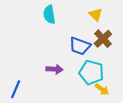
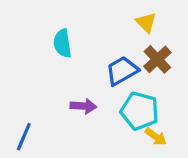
cyan semicircle: (49, 15) -> (62, 43), moved
blue trapezoid: (80, 46) -> (122, 71), turned 130

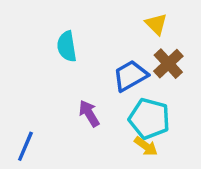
purple arrow: (83, 106) -> (89, 113), turned -125
yellow arrow: (156, 137) -> (146, 146), moved

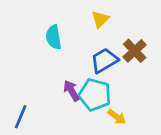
yellow triangle: (156, 24) -> (100, 19), moved, turned 30
cyan pentagon: (149, 119) -> (95, 95), moved

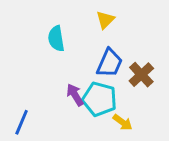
brown cross: (135, 51) -> (141, 75), moved
blue trapezoid: (104, 60) -> (110, 63), turned 144

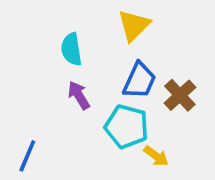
yellow triangle: (105, 20) -> (134, 25), size x1.4
purple arrow: (75, 95) -> (79, 95), moved

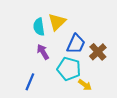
yellow triangle: (134, 25) -> (57, 22), moved
blue line: (27, 156) -> (30, 82), moved

